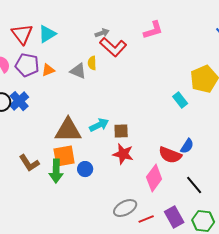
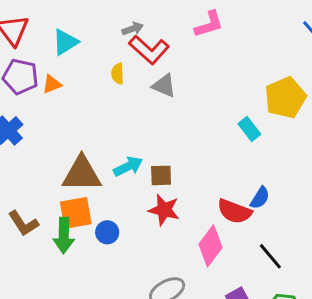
cyan triangle: (47, 34) -> (65, 42), moved
gray triangle: (78, 71) -> (164, 86), moved

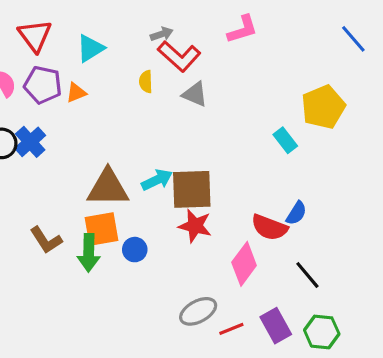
brown square: (161, 175) -> (192, 189), size x1.8

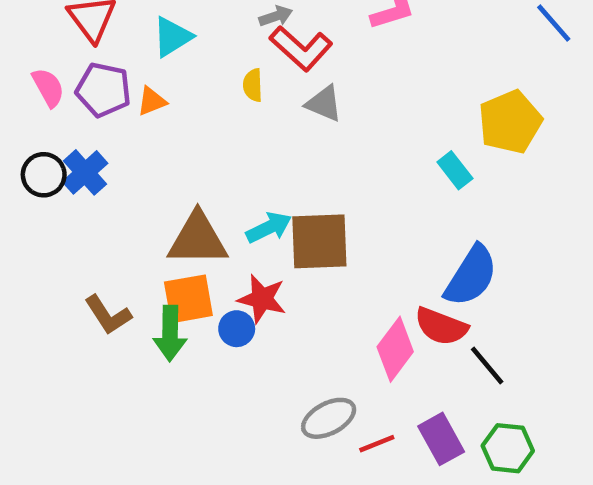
blue semicircle: (296, 213) -> (471, 276), size x1.8
red star: (195, 226) -> (262, 299), moved
red semicircle: (269, 227) -> (441, 326), moved

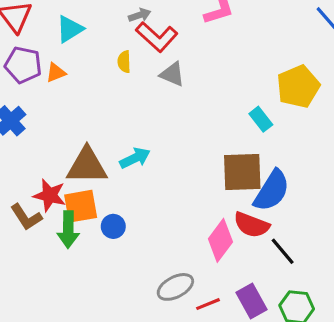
brown square: (319, 241) -> (242, 172), moved
red star: (262, 299) -> (50, 195), moved

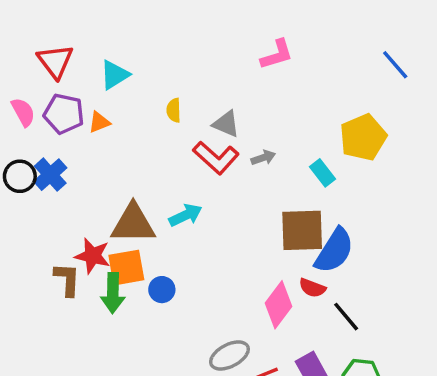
gray arrow: (140, 15) -> (263, 158), moved
red L-shape: (157, 37) -> (216, 158), moved
brown L-shape: (26, 217) -> (67, 279), turned -144
red semicircle: (252, 225) -> (312, 288), size x0.7

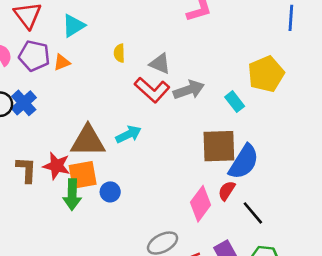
blue line: (395, 65) -> (291, 18), turned 45
gray arrow: (263, 158) -> (189, 90), size x1.6
brown L-shape: (67, 279) -> (26, 170), moved
red semicircle: (312, 288) -> (227, 191), turned 102

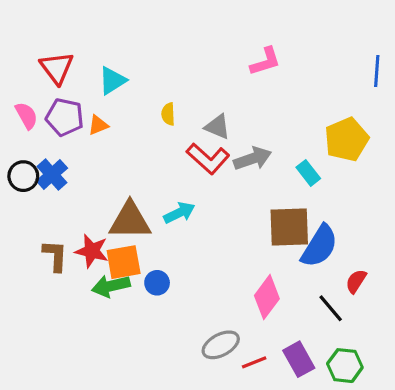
red semicircle: (227, 191) -> (356, 281), moved
green arrow: (72, 195) -> (111, 286), turned 76

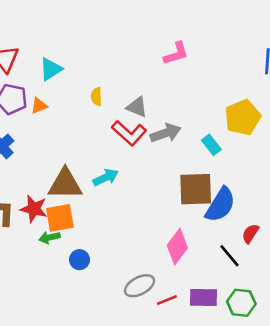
blue circle: (157, 283) -> (80, 260), moved
green arrow: (111, 286) -> (50, 237), size x0.7
purple rectangle: (299, 359) -> (203, 297), turned -60

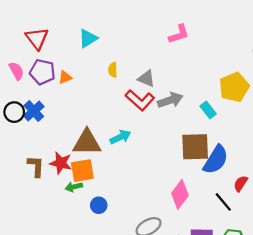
cyan triangle: (51, 69) -> (88, 38), moved

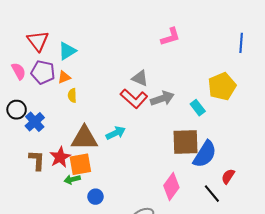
cyan triangle: (88, 38) -> (67, 51), moved
yellow semicircle: (113, 70) -> (72, 95), moved
blue cross: (34, 111) -> (35, 122), moved
red star: (61, 163) -> (60, 157), turned 30

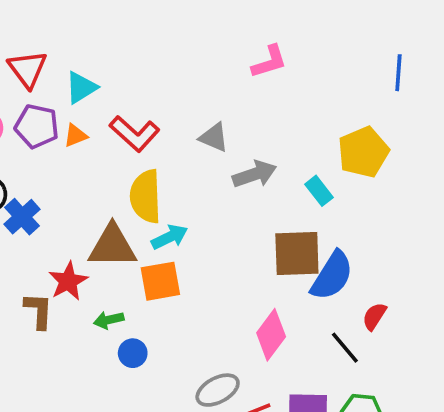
yellow semicircle: (72, 95) -> (146, 196), moved, size x2.0
red L-shape: (134, 98) -> (135, 134), moved
brown L-shape: (37, 160) -> (39, 311), moved
orange square: (80, 164) -> (160, 281), moved
green arrow: (72, 179) -> (109, 320), moved

